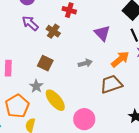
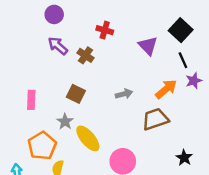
purple triangle: (102, 33) -> (148, 46), moved

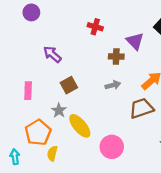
purple circle: (54, 14) -> (31, 12), moved
purple arrow: (58, 46) -> (52, 54), moved
brown cross: (85, 55) -> (116, 57), moved, turned -32
brown square: (76, 94) -> (69, 85), turned 35

